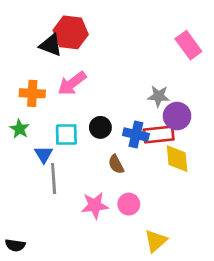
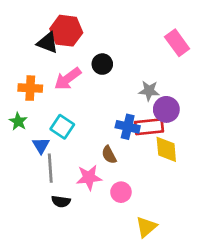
black circle: (100, 127) -> (102, 64), moved
cyan square: (66, 135) -> (62, 127), turned 35
pink star: (95, 205) -> (89, 177), moved
black semicircle: (15, 245) -> (61, 201), moved

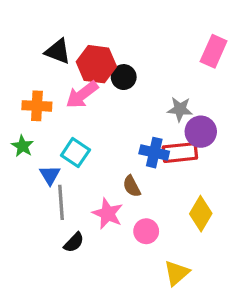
red hexagon: (66, 31) -> (96, 64), moved
pink rectangle: (177, 43) -> (214, 51), turned 60
yellow diamond: (166, 149) -> (201, 214), moved, turned 36
pink star: (89, 177) -> (108, 214), turned 30
black semicircle: (61, 201) -> (74, 242), turned -54

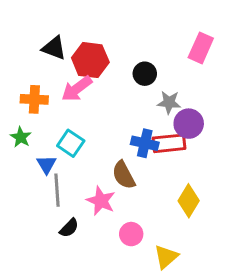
black circle: (124, 77) -> (145, 74), moved
brown semicircle: (132, 186) -> (124, 175), size x1.4
pink circle: (146, 231) -> (131, 234), moved

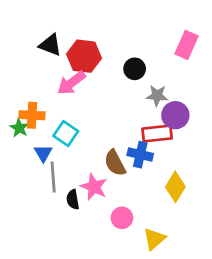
orange cross: (34, 99) -> (32, 115), moved
blue cross: (145, 143) -> (140, 155), moved
black semicircle: (69, 228) -> (73, 200), moved, turned 126

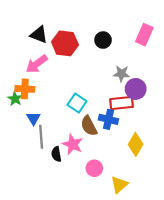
black circle: (135, 69) -> (103, 40), moved
pink arrow: (71, 83) -> (37, 64), moved
cyan square: (66, 133) -> (77, 103), moved

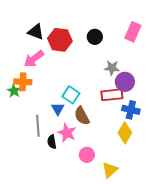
blue triangle: (33, 118) -> (58, 109), moved
blue cross: (108, 119) -> (131, 110), moved

